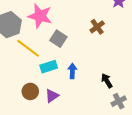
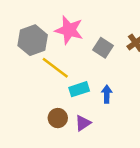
gray square: (58, 39) -> (103, 48), moved

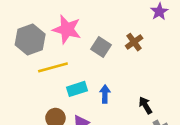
yellow line: (55, 68) -> (53, 67), turned -52

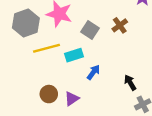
cyan rectangle: (77, 89) -> (74, 55), moved
blue arrow: (105, 94) -> (93, 72), turned 35

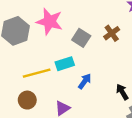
yellow line: (47, 48) -> (37, 73), moved
brown circle: (49, 94) -> (27, 100), moved

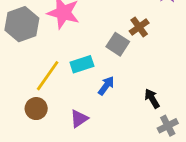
gray square: (81, 38) -> (118, 44), moved
yellow line: (37, 73) -> (48, 76), turned -40

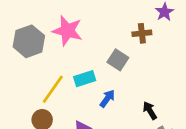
brown cross: (139, 27) -> (142, 33), moved, turned 30

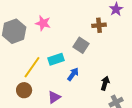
pink star: (67, 31) -> (43, 23), size x0.7
black arrow: (150, 110) -> (105, 83), turned 48

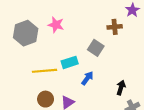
yellow line: (32, 67) -> (44, 71), turned 50
brown circle: (24, 90) -> (46, 99), moved

